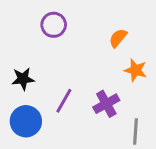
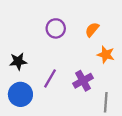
purple circle: (54, 25) -> (56, 28), moved

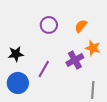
purple cross: (83, 81) -> (75, 60), moved

